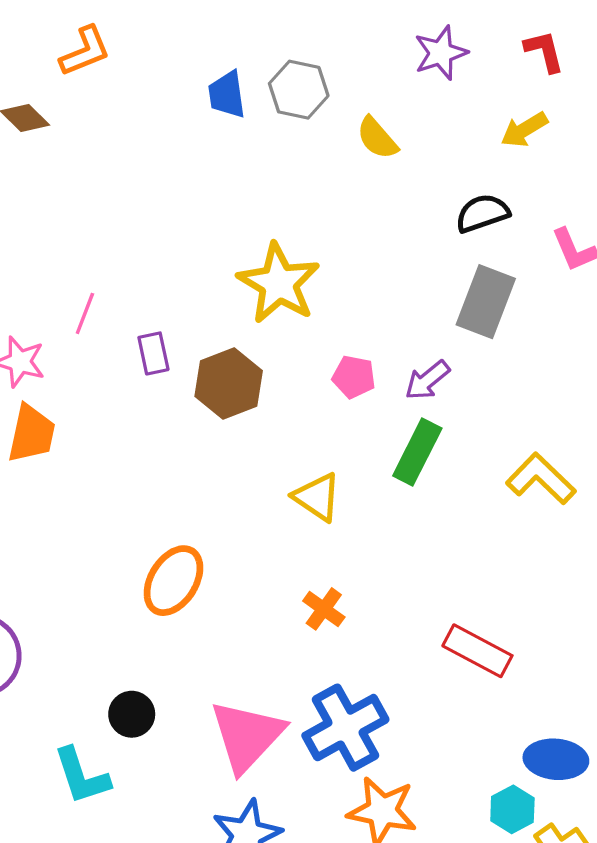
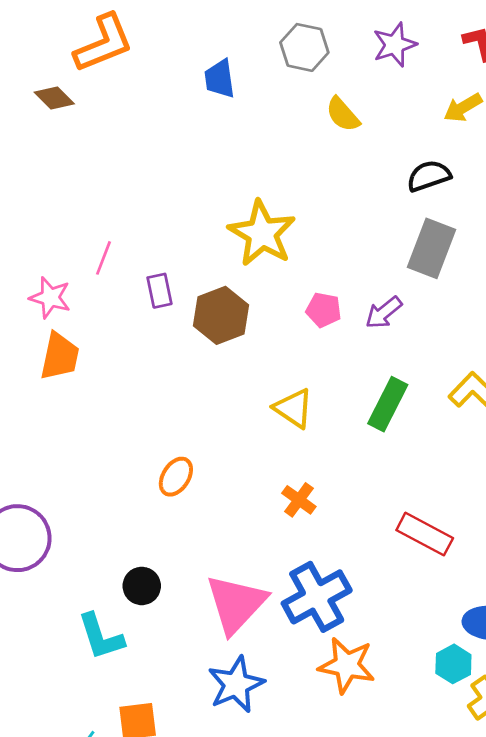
orange L-shape: (85, 51) -> (103, 43), size x1.4
gray hexagon: (299, 90) -> (304, 47), moved
green rectangle: (417, 452) -> (388, 404), moved
orange ellipse: (173, 581) -> (176, 477), size x0.7

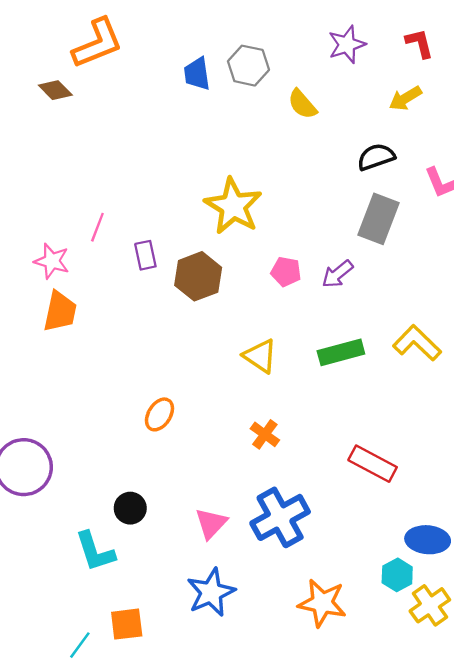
gray hexagon: (304, 47) -> (248, 66), moved
green rectangle: (388, 404) -> (341, 352), turned 48
pink triangle: (236, 604) -> (211, 523), size x0.6
orange star: (347, 665) -> (322, 603), moved

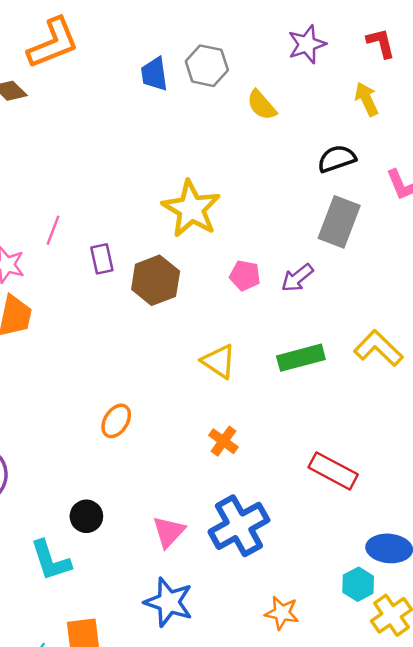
yellow arrow: (405, 98) -> (367, 99), turned 96
blue star: (211, 592) -> (169, 602), turned -30
orange star: (322, 603) -> (282, 613), size x0.7

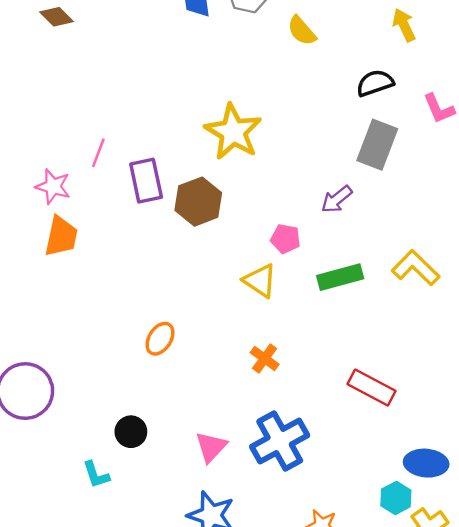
purple rectangle: (102, 259) -> (146, 181), size x1.5
pink pentagon: (245, 275) -> (285, 239), moved
cyan L-shape: (51, 560) -> (96, 475), size x0.7

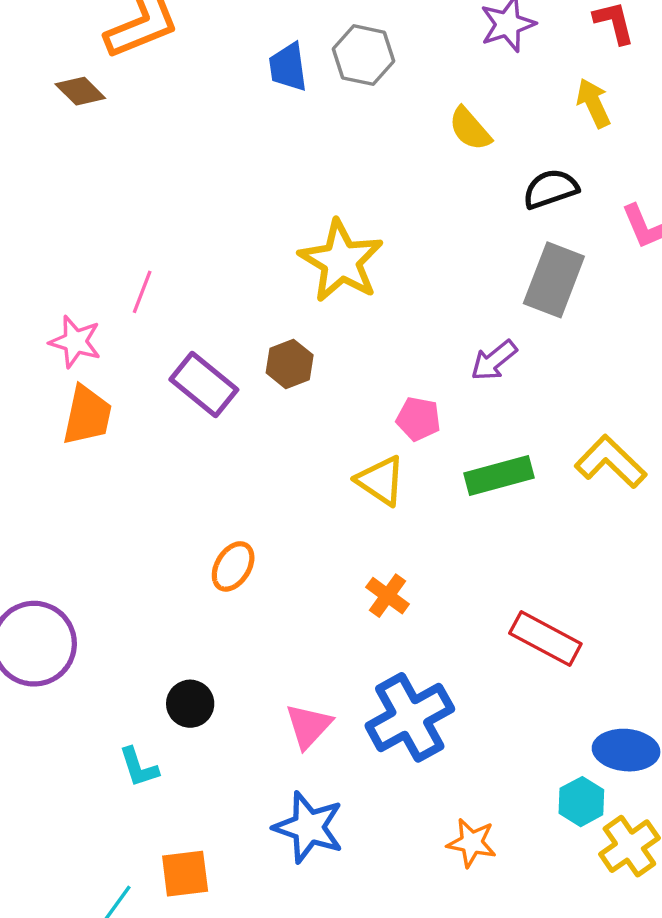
yellow semicircle: (302, 31) -> (470, 129), moved
purple rectangle: (146, 181) -> (204, 385), moved, turned -39
brown hexagon: (198, 202) -> (290, 364), size x0.7

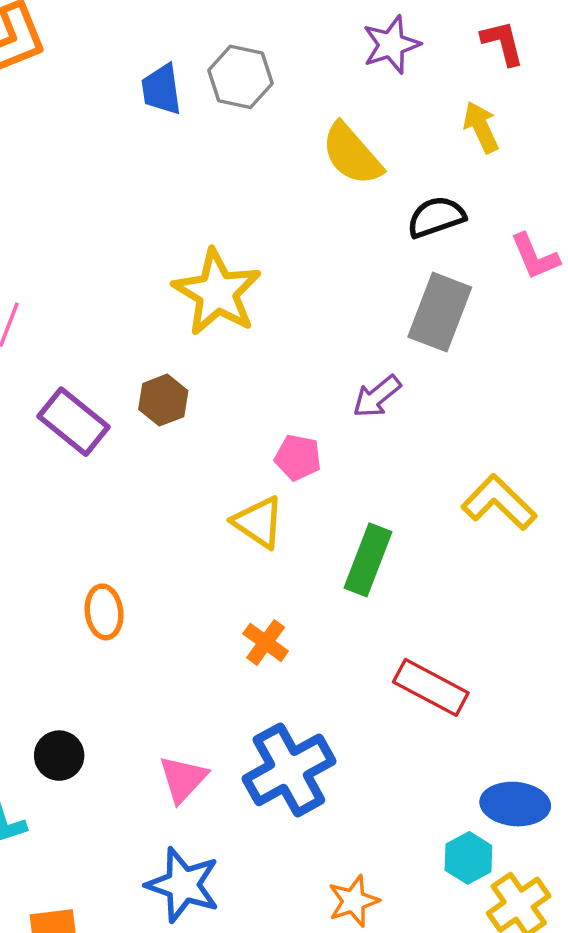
yellow semicircle: (470, 129) -> (352, 154), size x1.4
green rectangle: (499, 475) -> (368, 560), moved, turned -54
orange ellipse: (233, 566) -> (104, 612), turned -39
orange star: (472, 843) -> (354, 901), turned -30

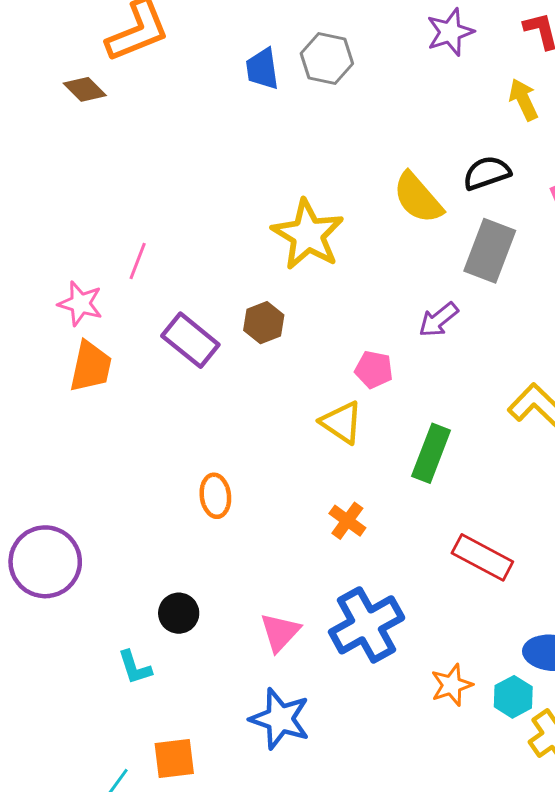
yellow semicircle: (352, 154) -> (418, 198), moved
orange star: (354, 901) -> (452, 685), moved

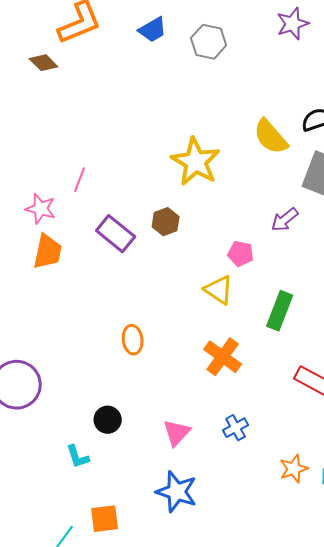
blue trapezoid: (262, 69) -> (153, 30), moved, turned -112
orange cross: (347, 521) -> (223, 357), size x1.5
blue cross: (367, 625) -> (236, 428), size x0.5

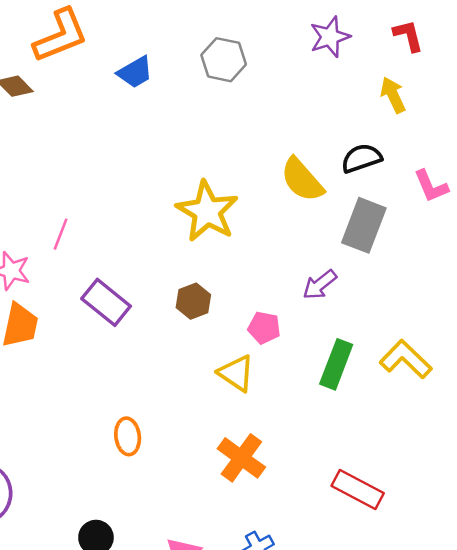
blue trapezoid: (153, 30) -> (135, 72), moved
brown hexagon: (166, 222) -> (193, 301), moved
green rectangle: (280, 311) -> (336, 364), moved

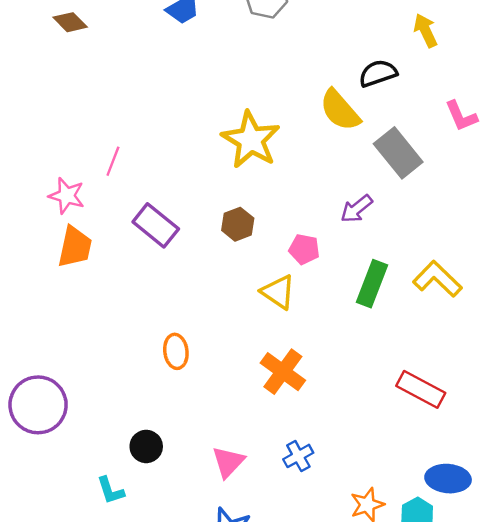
black semicircle: (361, 158) -> (378, 73), moved
gray rectangle: (364, 225) -> (398, 153), turned -60
red rectangle: (358, 489) -> (421, 389), moved

